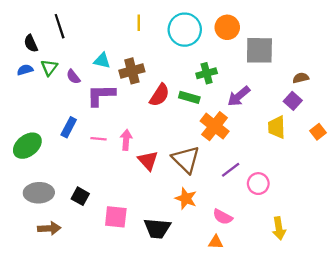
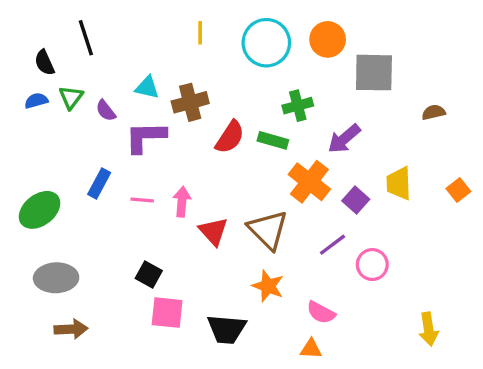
purple square: (293, 101) -> (356, 200), moved
black square: (80, 196) -> (149, 274), moved
yellow arrow: (279, 228) -> (429, 329), moved

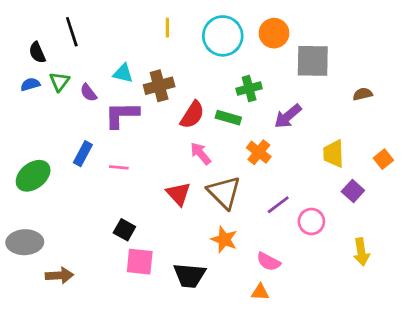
orange cross: (309, 182) -> (259, 152), size x0.7
purple square: (356, 200) -> (353, 191), moved
pink arrow: (182, 202) -> (201, 154), moved, turned -45
gray ellipse: (56, 278) -> (25, 242), moved
yellow arrow: (429, 329) -> (361, 252), moved

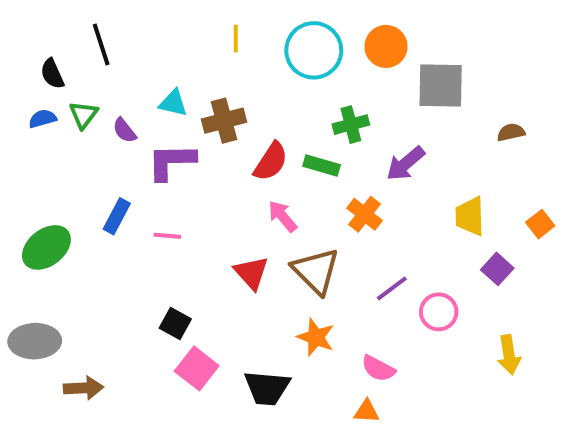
pink square: (140, 262) -> (197, 368), turned 32

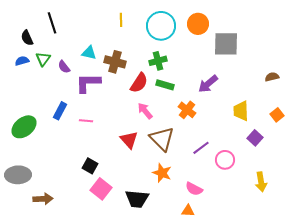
brown cross: (224, 121) -> (115, 62), turned 30
green cross: (351, 125) -> (158, 61), moved
brown semicircle: (511, 132) -> (272, 77), moved

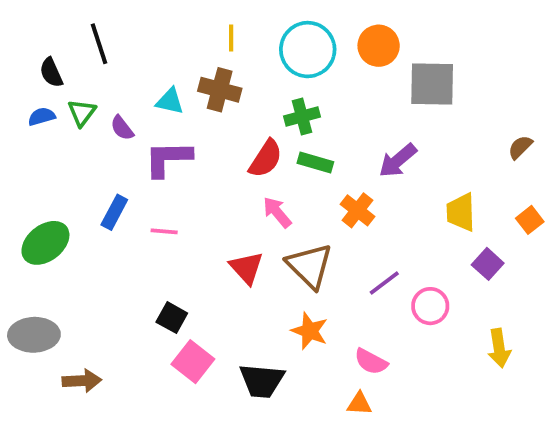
brown cross: (115, 62) -> (220, 90), moved
brown semicircle: (272, 77) -> (520, 147), turned -32

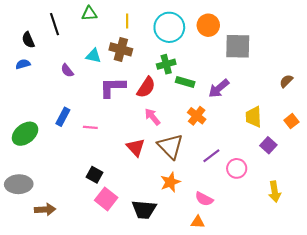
green triangle: (82, 113) -> (89, 14), moved, turned 49
purple L-shape: (168, 159) -> (112, 87), moved
green rectangle: (315, 162) -> (185, 82), moved
orange star: (310, 331) -> (170, 182), turned 30

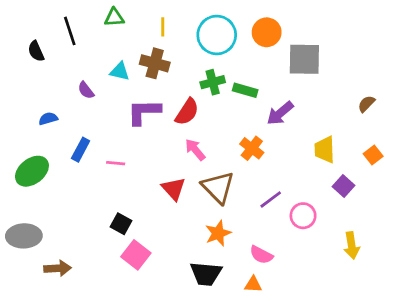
blue semicircle: (23, 64) -> (48, 119), moved
green rectangle: (185, 82) -> (245, 90), moved
black trapezoid: (144, 209) -> (206, 274), moved

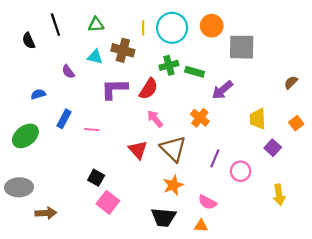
green triangle: (114, 17) -> (96, 25), moved
yellow line: (163, 27) -> (143, 28), moved
purple line: (271, 200) -> (215, 158), turned -30

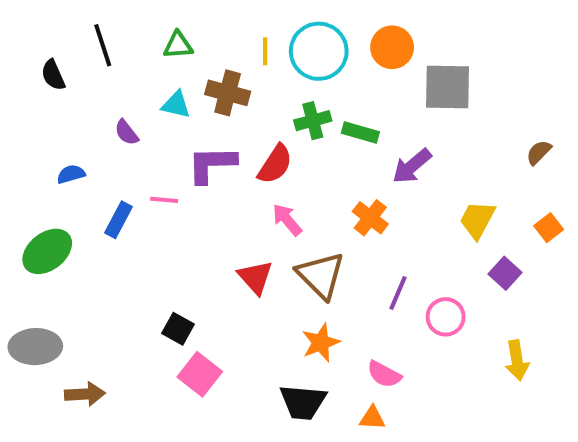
yellow trapezoid: (258, 119) -> (477, 220), turned 30
pink line: (92, 130) -> (164, 200), moved

